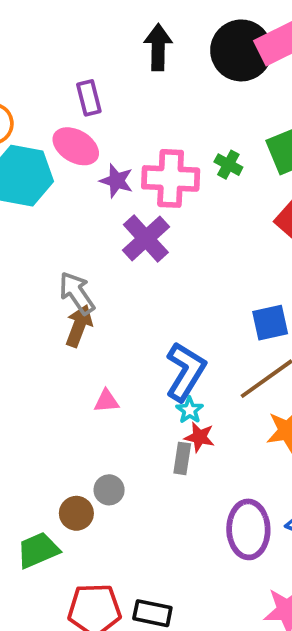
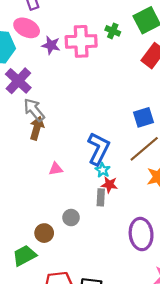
purple cross: (146, 239) -> (18, 81), moved
gray circle: (109, 490) -> (71, 218), moved

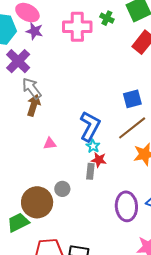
purple star: (51, 45) -> (34, 31), moved
brown circle: (44, 233) -> (37, 202), size x1.8

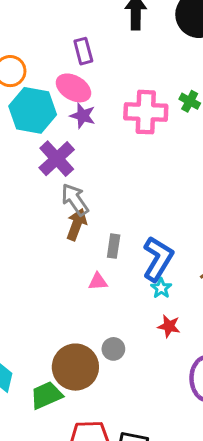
red star: (99, 160) -> (169, 326), moved
gray rectangle: (90, 171) -> (114, 246), moved

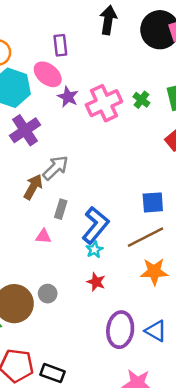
pink cross: (146, 112) -> (104, 103), turned -36
purple star: (83, 116) -> (68, 97), moved
gray arrow: (75, 200) -> (55, 168), moved, turned 72

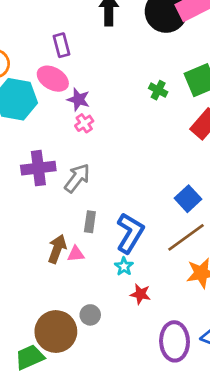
pink cross: (104, 103) -> (84, 123), moved, size x0.5
purple cross: (25, 130) -> (38, 168), moved, turned 36
brown arrow: (33, 187) -> (57, 249), moved
blue square: (153, 202) -> (188, 199), turned -30
cyan star: (94, 250) -> (124, 266), moved

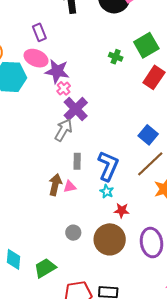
purple star: (78, 99) -> (57, 71), size x1.4
purple cross: (38, 168) -> (76, 109), moved, turned -30
gray circle: (90, 315) -> (73, 233), moved
brown circle: (56, 332) -> (110, 239), moved

